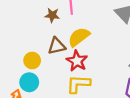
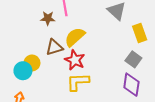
cyan circle: (29, 82) -> (23, 71), moved

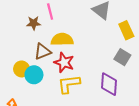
yellow semicircle: (75, 37) -> (62, 40), turned 45
cyan circle: (23, 71) -> (34, 75), moved
purple diamond: (131, 85) -> (109, 84), moved

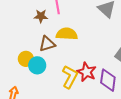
red star: (64, 62) -> (87, 72), moved
yellow L-shape: (69, 84) -> (70, 77), turned 120

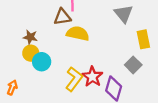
brown star: (41, 16) -> (30, 37), moved
brown triangle: (47, 44) -> (62, 17), moved

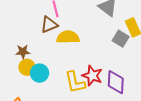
gray square: (133, 65) -> (121, 39), moved
yellow L-shape: (74, 79) -> (75, 82), turned 145

